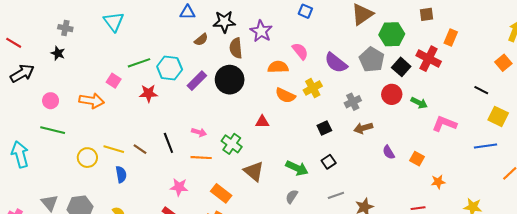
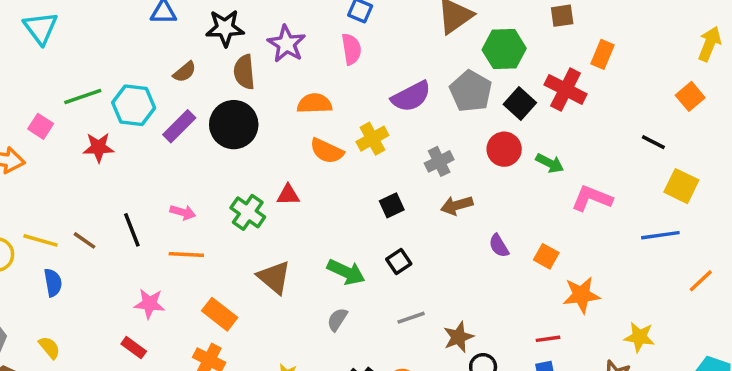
brown semicircle: (201, 40) -> (185, 72), moved
pink semicircle: (300, 51) -> (351, 49), moved, turned 30
purple semicircle: (336, 63) -> (411, 96), turned -65
green cross: (232, 144) -> (248, 212), moved
orange star: (438, 182) -> (581, 295), size x1.5

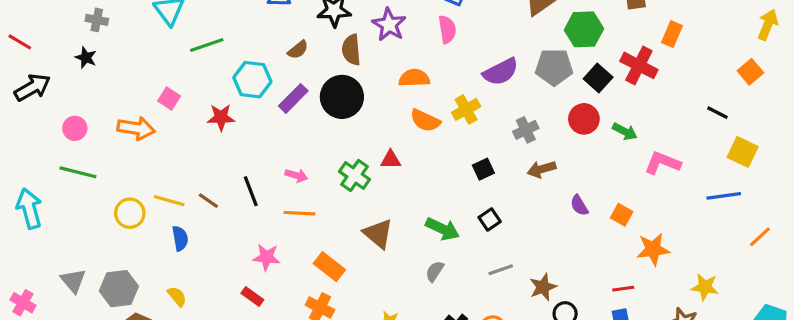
gray pentagon: (471, 91) -> (554, 67), turned -30
green line: (83, 96) -> (207, 45), moved

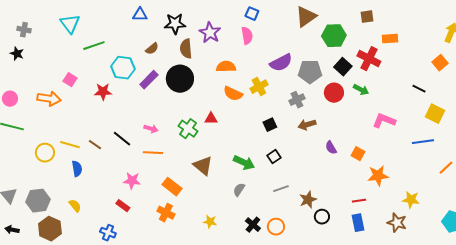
orange rectangle: (672, 34) -> (390, 39), turned 63
gray pentagon: (554, 67) -> (310, 72), moved
green arrow: (625, 131) -> (361, 90), moved
black line: (251, 191) -> (122, 139), turned -30

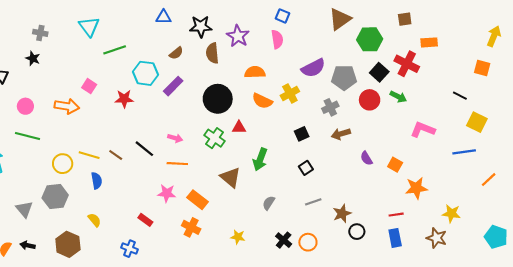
orange square: (440, 63) -> (482, 68), turned -35
black circle: (180, 79) -> (218, 99), moved
green arrow: (244, 163) -> (260, 159), moved, turned 85
pink star: (132, 181) -> (167, 193), moved
gray hexagon: (38, 201) -> (55, 197), moved

